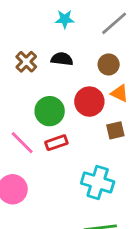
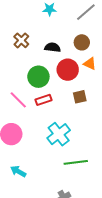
black semicircle: (62, 59) -> (53, 47), moved
brown square: (115, 130) -> (80, 97), moved
cyan cross: (98, 182) -> (59, 134), moved, turned 35

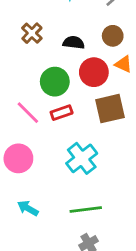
brown square: (80, 97) -> (110, 109), size x1.6
green line: (76, 162) -> (86, 210), moved

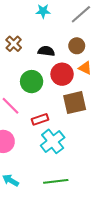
red rectangle: (62, 113) -> (40, 119), moved

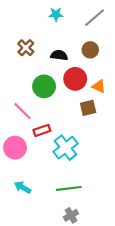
orange triangle: (85, 68) -> (99, 86), moved
brown square: (75, 103) -> (88, 108), size x0.7
red rectangle: (40, 119) -> (42, 130), moved

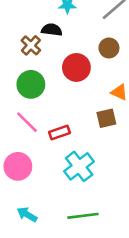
black semicircle: (59, 55) -> (52, 30), moved
red circle: (75, 79) -> (76, 67), moved
green circle: (44, 86) -> (31, 84), moved
red rectangle: (42, 130) -> (60, 133), moved

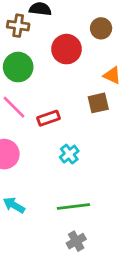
brown cross: (31, 45) -> (18, 26), turned -36
cyan cross: (79, 166) -> (69, 154), size x0.6

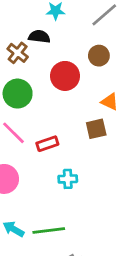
brown cross: (18, 26) -> (18, 53), turned 30
cyan cross: (69, 154) -> (68, 179), turned 36
green line: (73, 207) -> (49, 230), moved

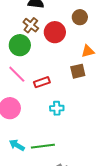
brown cross: (18, 53) -> (31, 25), moved
orange triangle: (110, 102) -> (88, 51), turned -40

